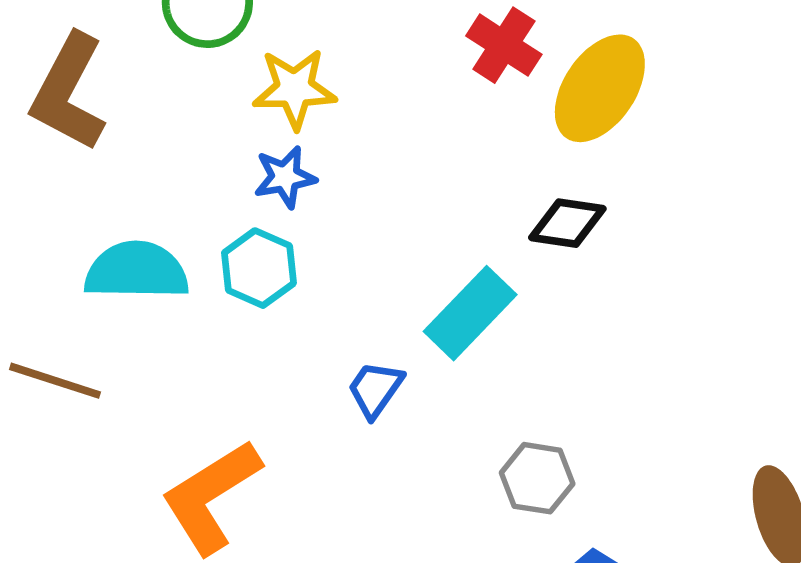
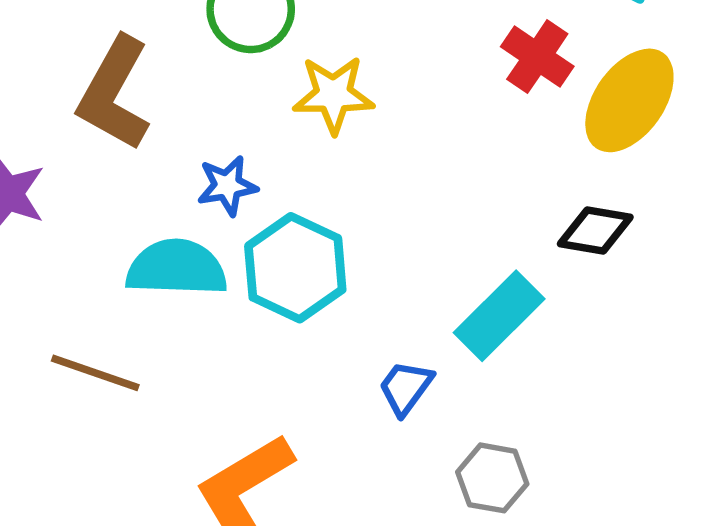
blue star: (285, 177) -> (227, 186), moved
cyan hexagon: (259, 268) -> (295, 268), size x1.4
gray hexagon: (537, 478) -> (492, 478), moved

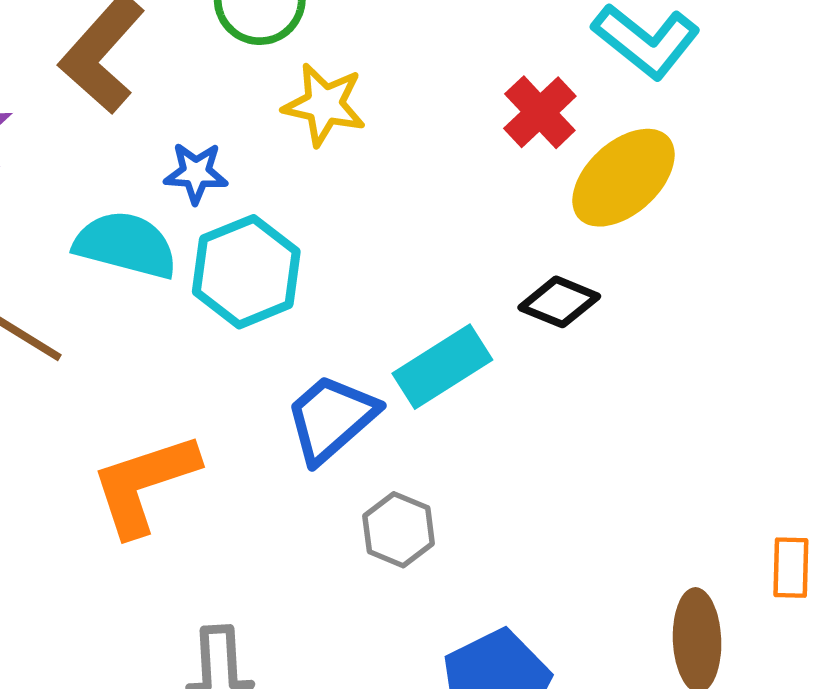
blue trapezoid: (406, 388) -> (331, 418), size x1.6

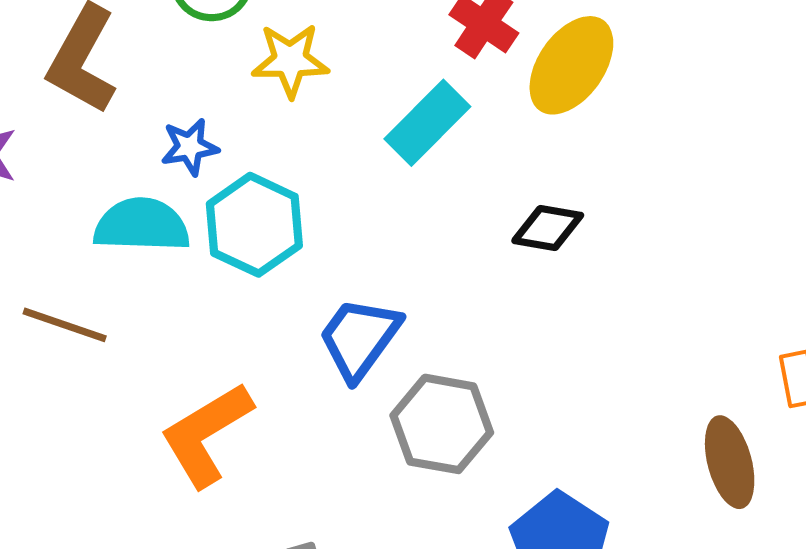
black diamond: (559, 302) -> (548, 228), moved
cyan rectangle: (442, 367) -> (427, 123), moved
gray hexagon: (399, 530) -> (442, 424), size x1.5

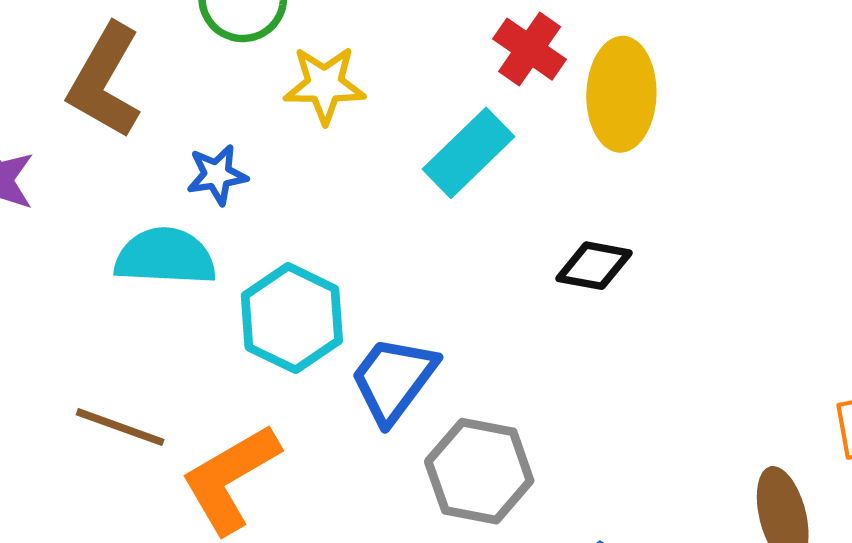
yellow ellipse: (571, 65) -> (621, 94), turned -34
cyan hexagon: (254, 225) -> (292, 318), moved
brown line: (65, 325) -> (120, 427), moved

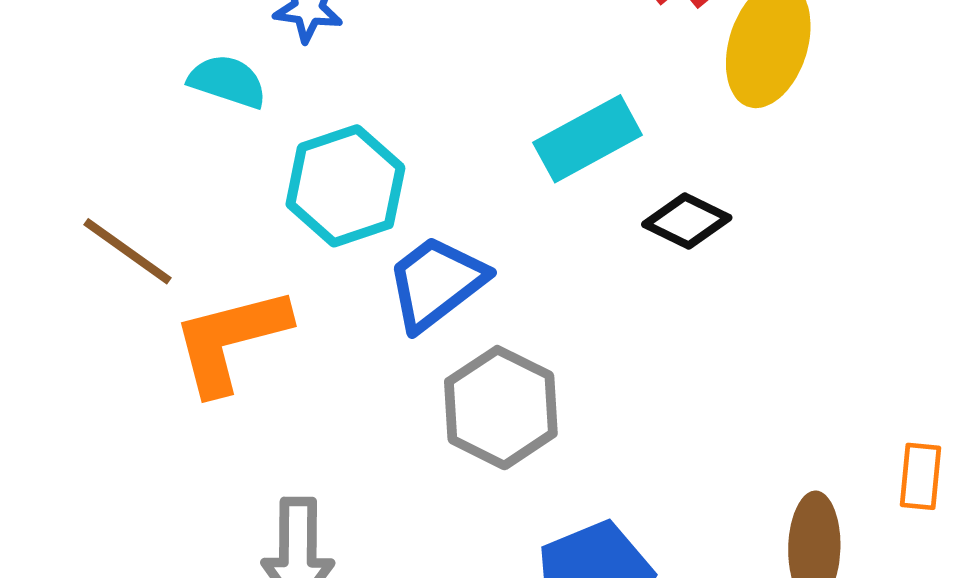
cyan rectangle: (468, 153) -> (588, 139), moved
cyan semicircle: (165, 257) -> (228, 81), size x0.7

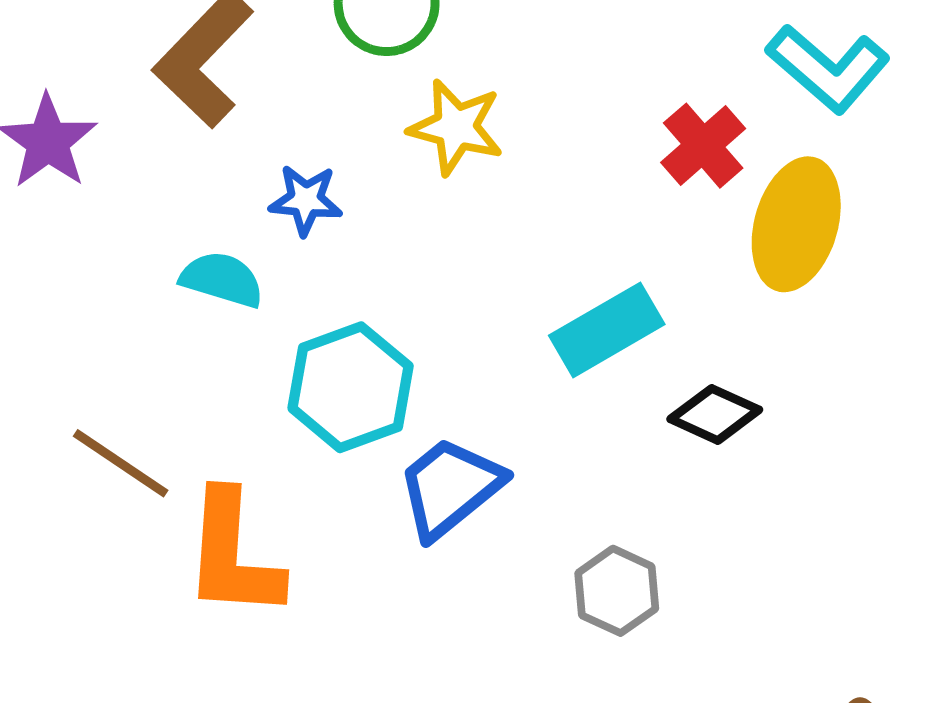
orange L-shape: (231, 340) -> (233, 555), turned -70
gray hexagon: (501, 408) -> (617, 591), moved, size x0.7

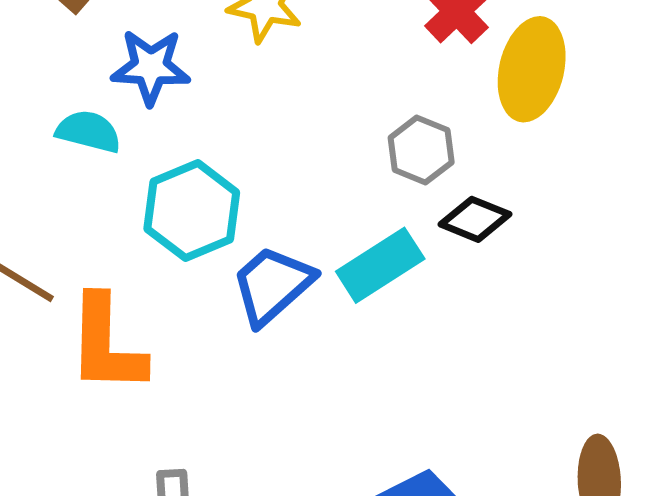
blue star: (306, 200) -> (151, 67), size x1.4
cyan rectangle: (607, 330) -> (380, 265), moved
gray hexagon: (617, 591) -> (421, 150), moved

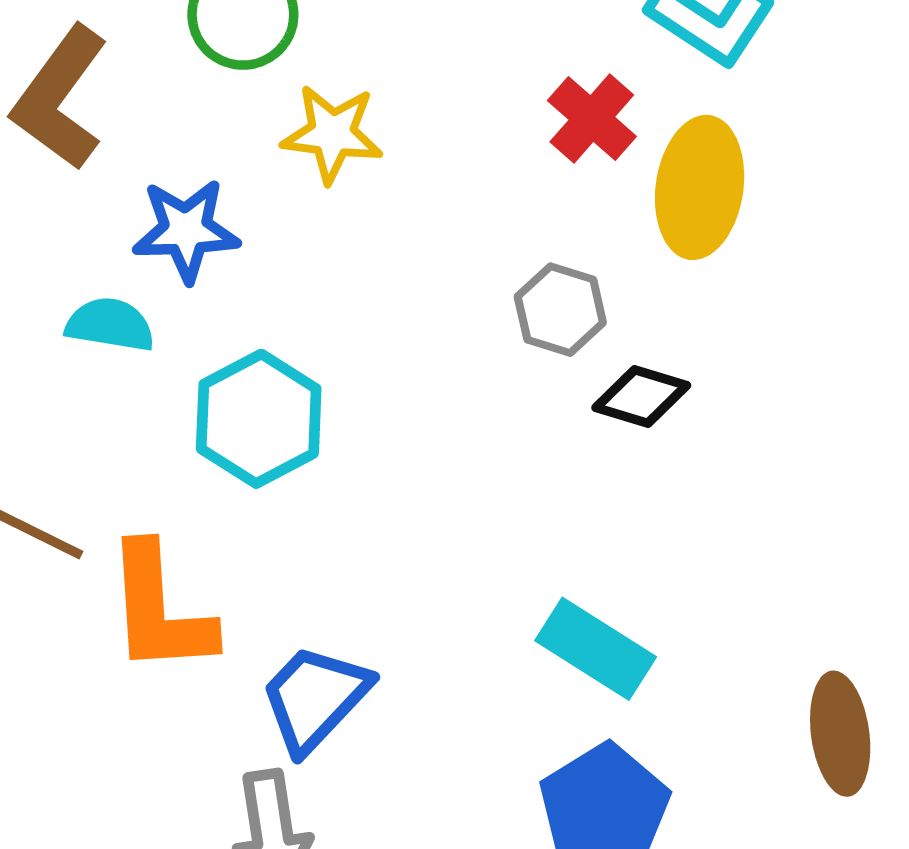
cyan rectangle: (380, 265) -> (596, 649), moved, turned 70
blue trapezoid: (272, 285) -> (315, 698), moved

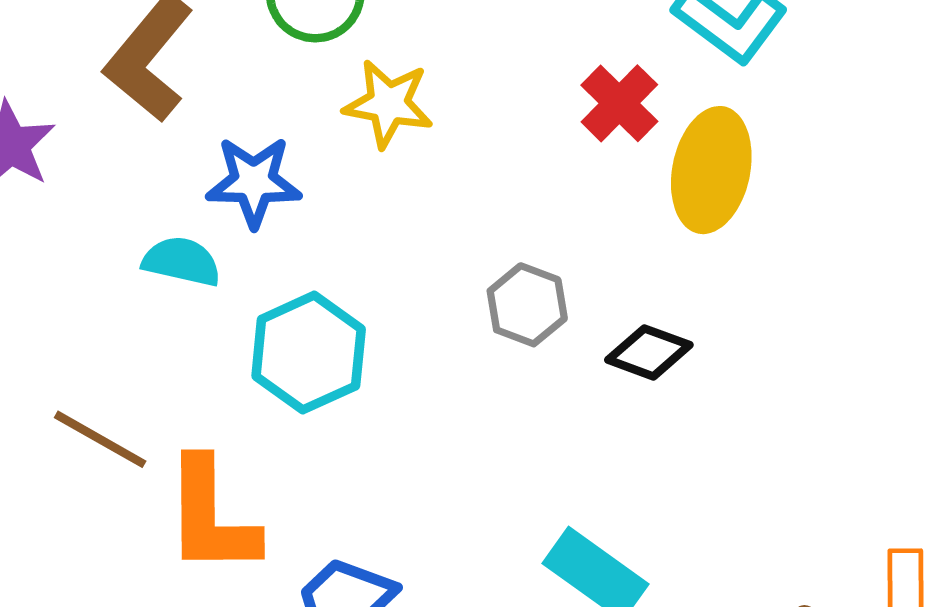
gray hexagon: (560, 310) -> (527, 305), moved

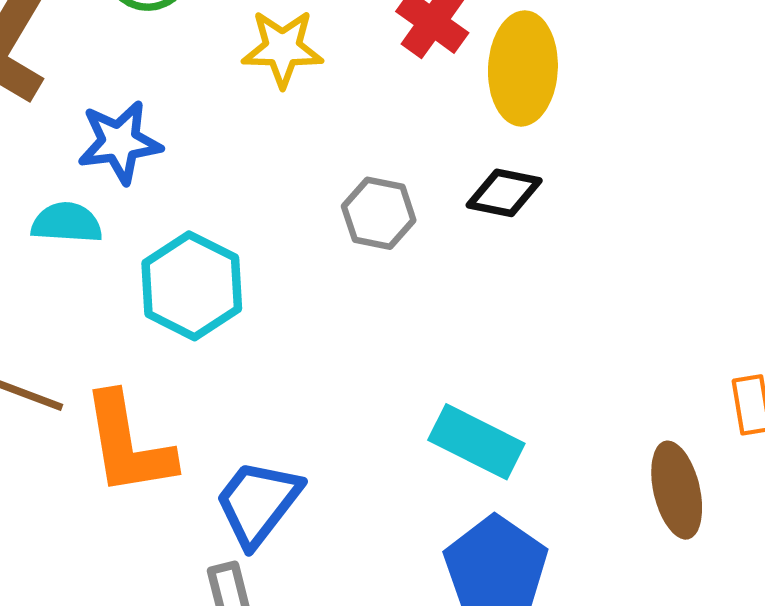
yellow star: (388, 104) -> (282, 48), moved
black diamond: (649, 352) -> (504, 193), moved

